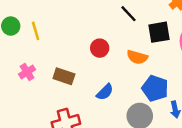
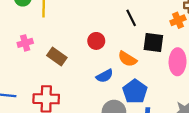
blue semicircle: (105, 92) -> (105, 76), moved

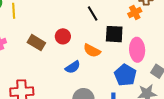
brown rectangle: (57, 57) -> (36, 43), moved
blue pentagon: (135, 92) -> (125, 75), moved

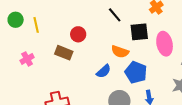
red circle: (63, 36) -> (78, 34), moved
blue pentagon: (125, 75) -> (136, 72), moved

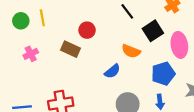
green circle: (16, 20) -> (21, 21), moved
black square: (139, 32) -> (153, 31), turned -30
blue pentagon: (136, 72) -> (163, 74), moved, turned 30

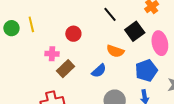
brown rectangle: (70, 49) -> (65, 69), moved, turned -66
pink cross: (31, 54) -> (52, 54), moved, turned 32

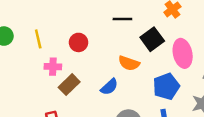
black line: (110, 14) -> (122, 19), turned -49
yellow line: (31, 24) -> (38, 39), moved

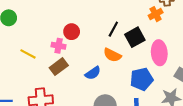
black line: (122, 19) -> (113, 29), moved, turned -70
yellow line: (38, 39) -> (28, 54), moved, turned -56
pink cross: (53, 67) -> (59, 46), moved

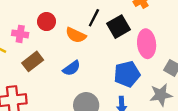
pink cross: (59, 46) -> (20, 34), moved
orange semicircle: (112, 55) -> (76, 35), moved

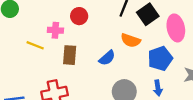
orange semicircle: (76, 35) -> (131, 40), moved
brown rectangle: (33, 61) -> (70, 55), turned -42

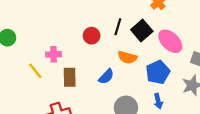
red circle: (79, 16) -> (92, 36), moved
pink ellipse: (176, 28) -> (170, 41), turned -30
yellow line: (35, 45) -> (35, 71), turned 35

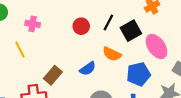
pink cross: (54, 54) -> (33, 24), moved
brown rectangle: (70, 77) -> (53, 75), moved, turned 30

